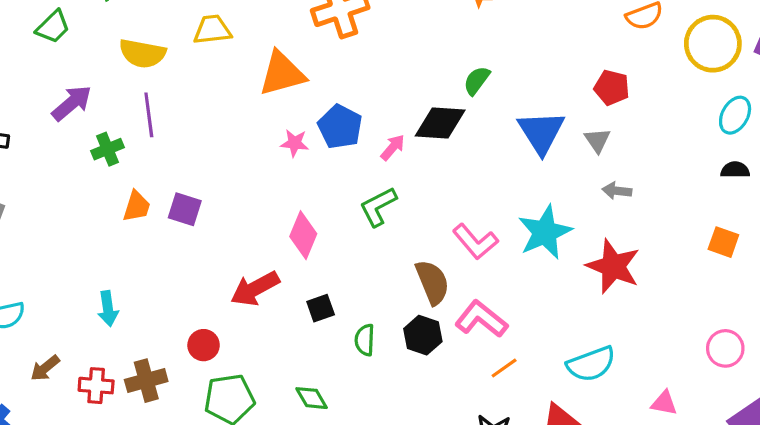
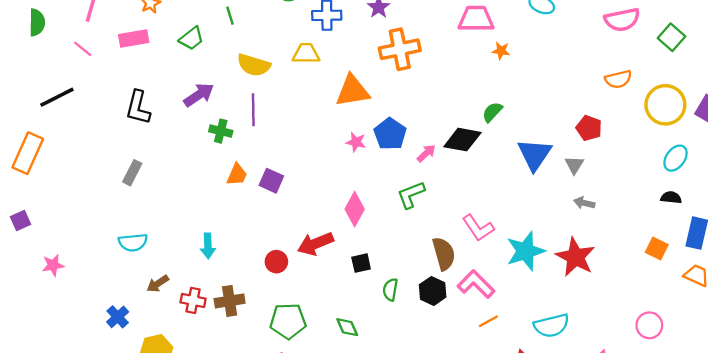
green cross: (108, 149) -> (221, 131), turned 30
cyan star: (545, 232) -> (526, 251), moved
red circle: (204, 345) -> (276, 262), moved

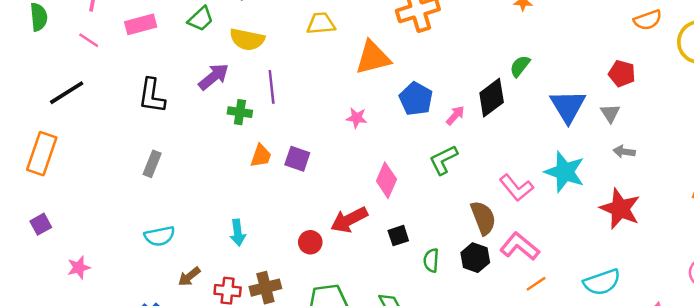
yellow semicircle: (254, 65) -> (247, 39), moved
black diamond: (462, 140) -> (492, 98), turned -42
pink star: (356, 142) -> (357, 118), moved
cyan star: (526, 251) -> (565, 172), moved, turned -30

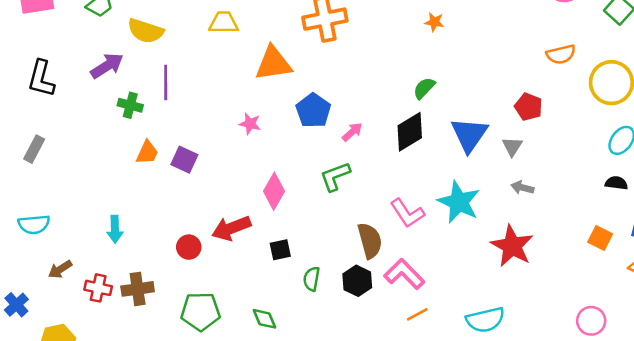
black diamond: (492, 98) -> (410, 132), moved

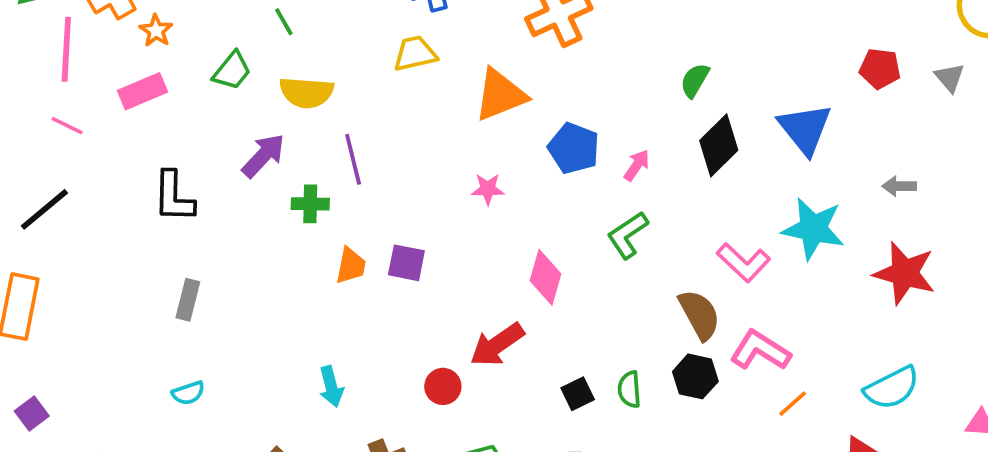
green semicircle: (424, 88) -> (695, 80), moved
gray triangle: (512, 146) -> (950, 78), moved
cyan semicircle: (34, 224) -> (188, 393), moved, size x0.7
black square: (280, 250) -> (578, 394), moved

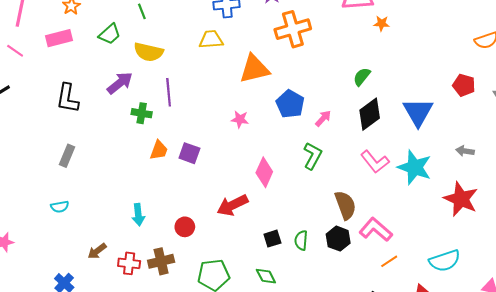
green L-shape: (628, 235) -> (313, 156), turned 144
pink L-shape: (744, 262) -> (375, 162), moved
red circle: (443, 386) -> (185, 227), moved

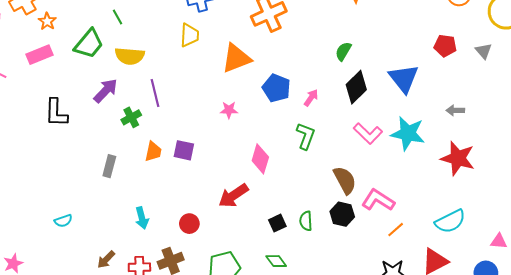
green trapezoid: (110, 34) -> (89, 44), size x1.4
yellow trapezoid: (211, 39) -> (190, 35), turned 105
green cross: (142, 113) -> (131, 117), turned -30
gray rectangle: (67, 156) -> (109, 166), moved

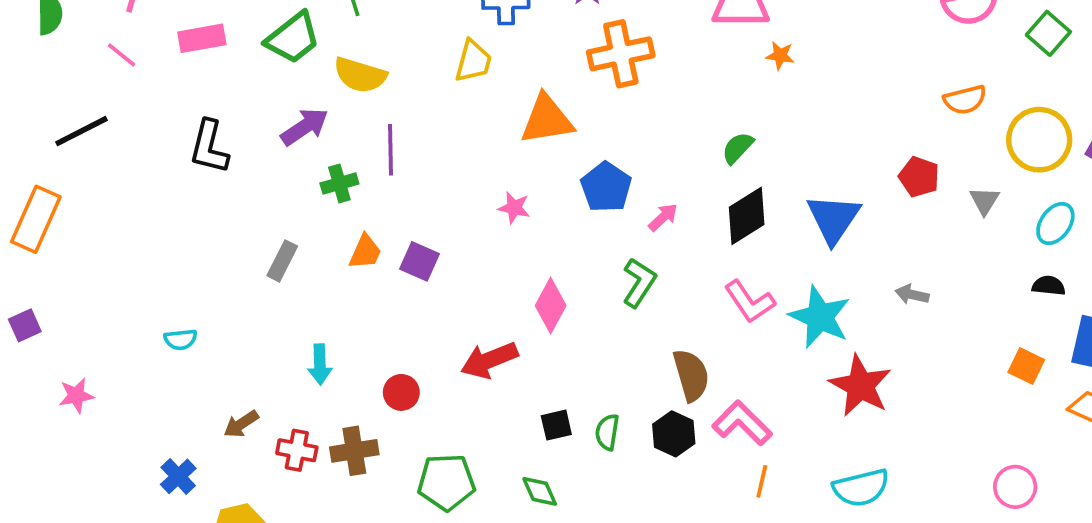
red star: (458, 158) -> (860, 386), moved
orange line: (396, 230) -> (762, 481), turned -48

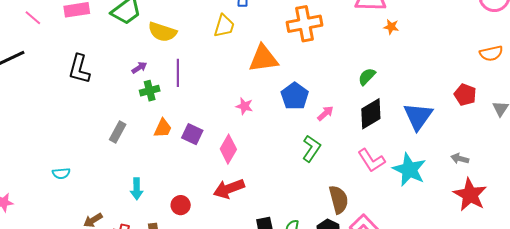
purple arrow: (305, 127) -> (139, 68), moved, size x0.6
pink diamond: (551, 306) -> (228, 149), moved
red star: (860, 386) -> (470, 195), moved

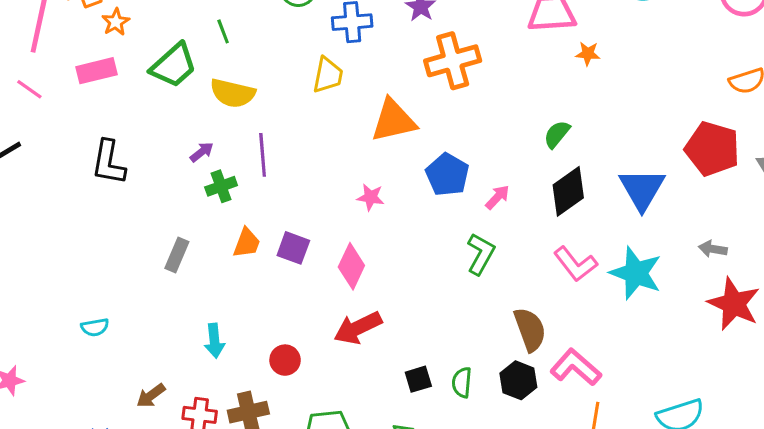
red pentagon: (465, 95) -> (712, 149), size x1.6

